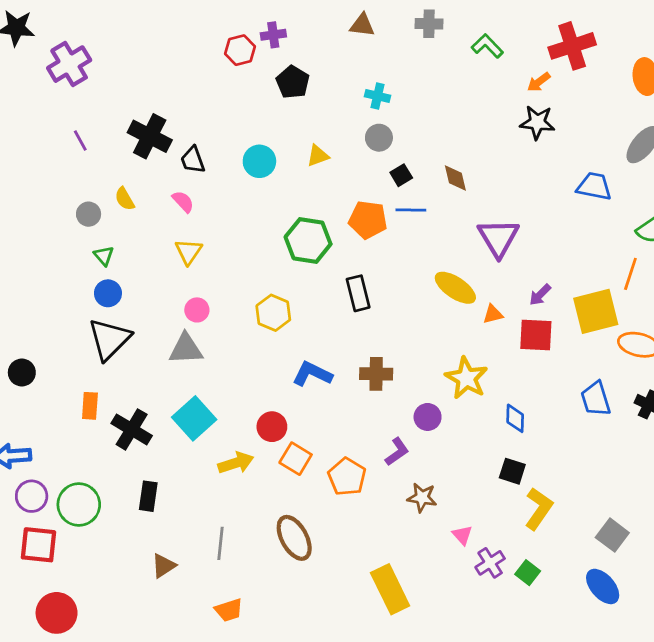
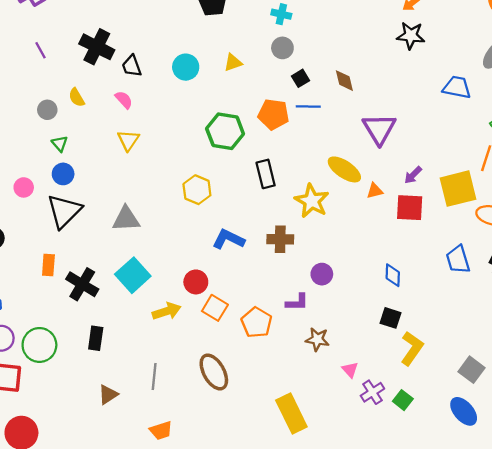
pink circle: (197, 310) -> (24, 187), moved
yellow star: (466, 378) -> (312, 201), moved
purple L-shape: (397, 452) -> (297, 302), turned 35

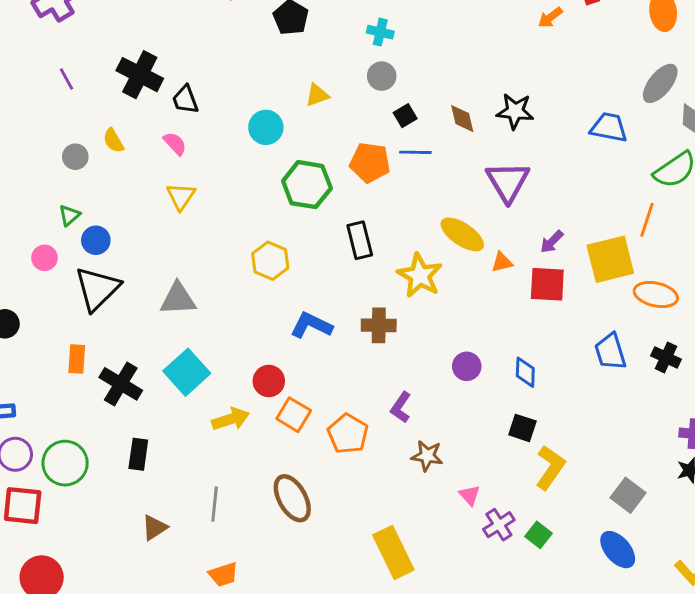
black star: (411, 36) -> (515, 111), moved
cyan circle: (186, 67) -> (266, 127), moved
green triangle: (60, 144) -> (69, 215), moved, turned 30
purple circle: (322, 274) -> (467, 366), moved
purple L-shape: (297, 302) -> (401, 407), turned 125

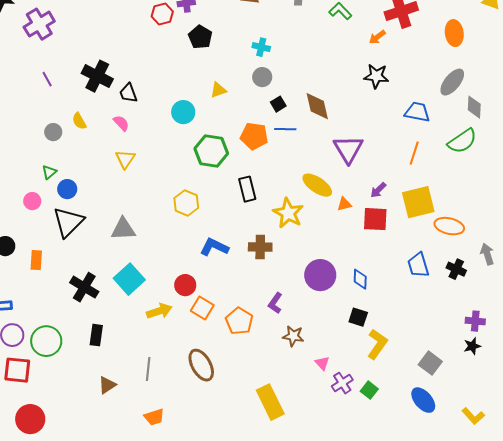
black star: (515, 111) -> (376, 76), moved
brown diamond: (462, 119) -> (317, 106), size x1.4
orange line: (647, 220) -> (414, 153), moved
orange rectangle: (77, 359) -> (36, 260), moved
purple circle: (467, 366) -> (320, 275), size x1.6

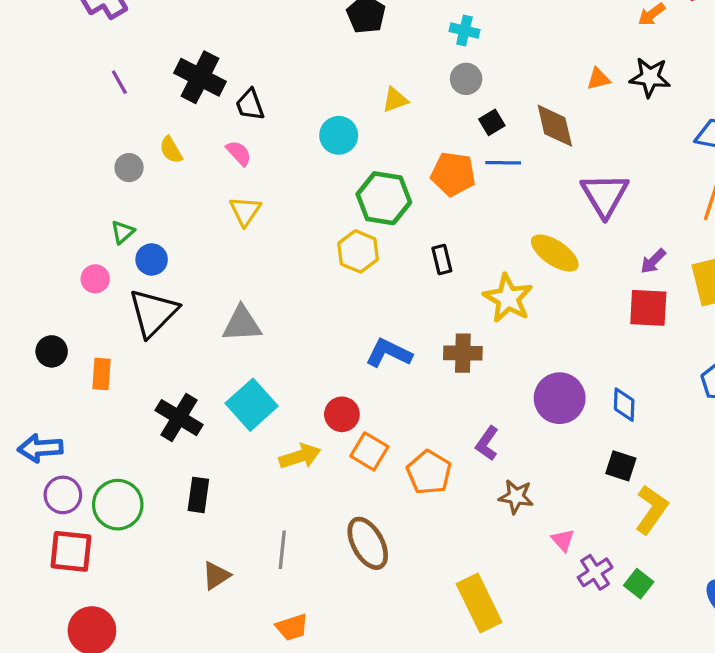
black rectangle: (247, 189) -> (442, 259), size x0.7
yellow hexagon: (186, 203) -> (358, 251), moved
orange triangle: (344, 204) -> (598, 79), moved

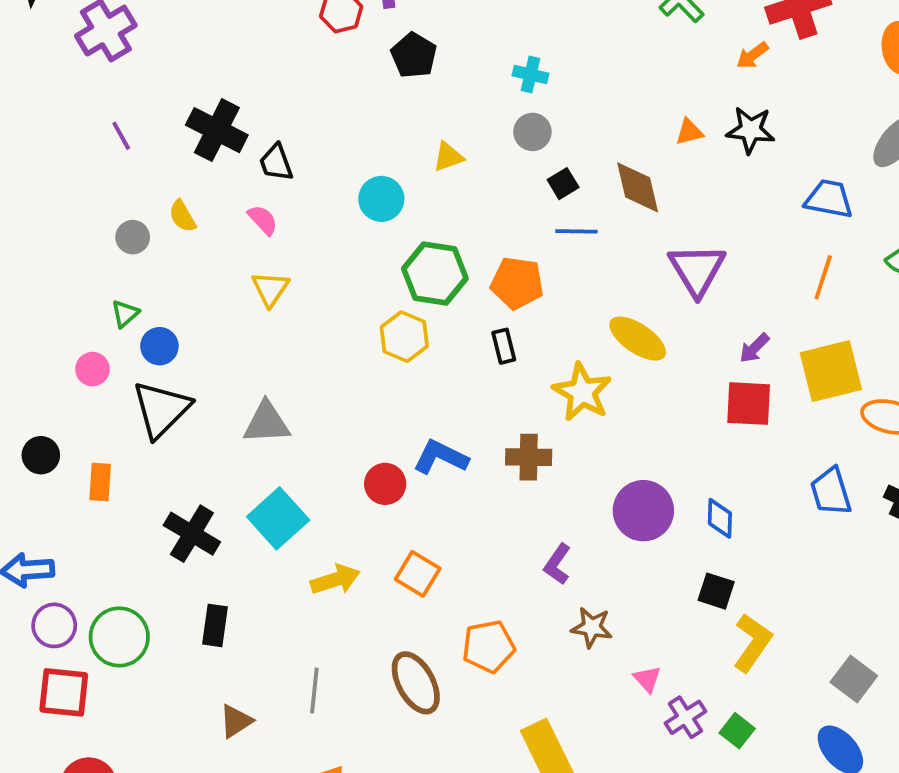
orange pentagon: (453, 174) -> (517, 283), moved
red circle: (342, 414) -> (385, 484), moved
orange pentagon: (429, 472) -> (488, 647), moved, turned 30

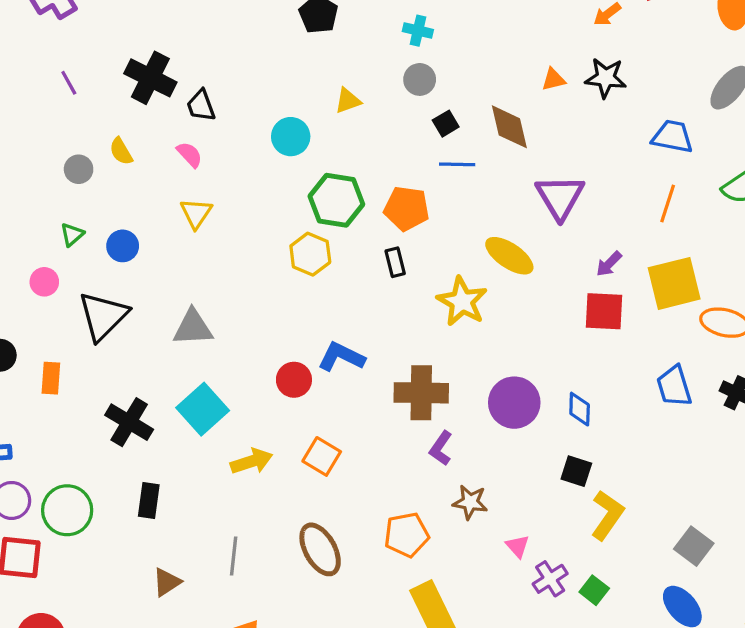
blue circle: (159, 346) -> (123, 246), moved
brown cross: (529, 457) -> (421, 393), moved, size x1.4
orange pentagon: (488, 647) -> (407, 535), moved

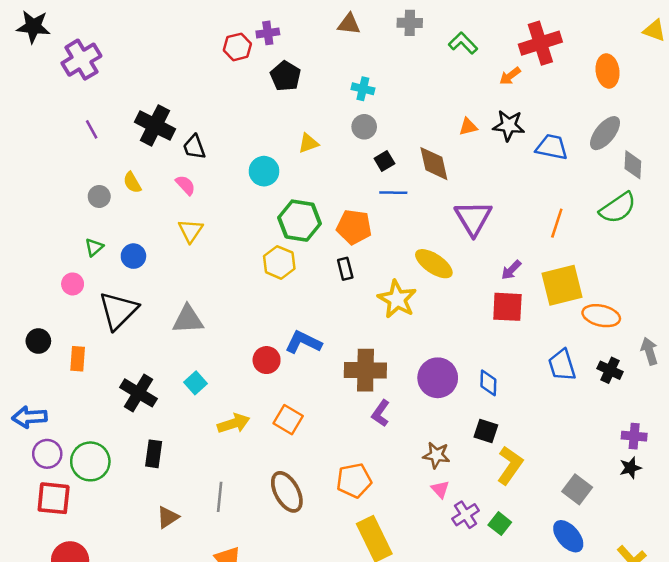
blue trapezoid: (673, 137) -> (552, 147), moved
cyan square: (203, 409) -> (196, 383), size x0.6
brown star: (470, 502) -> (436, 455), moved

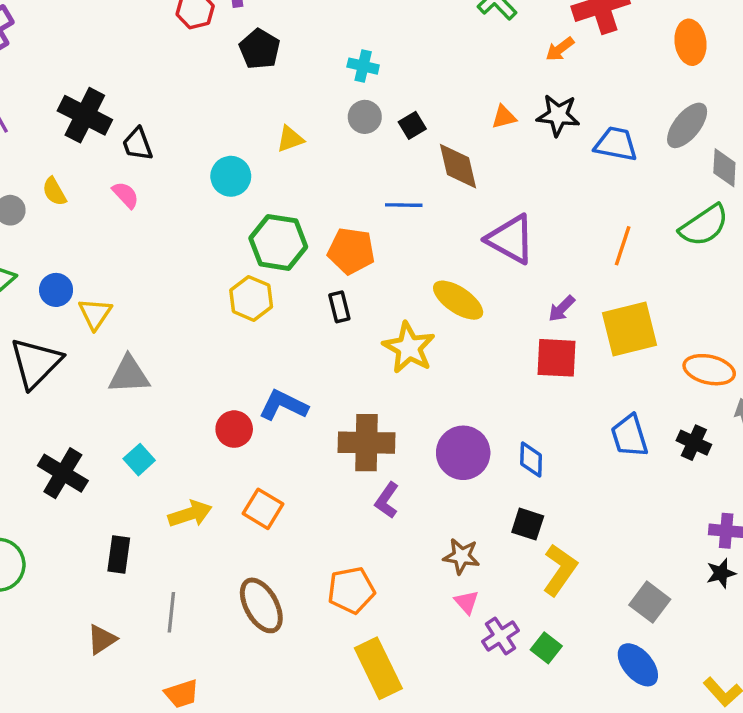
black square: (384, 161) -> (412, 125), moved
purple triangle: (473, 218) -> (511, 239), turned -30
yellow triangle: (190, 231) -> (95, 314), moved
orange ellipse: (601, 316) -> (709, 370), moved
black rectangle: (154, 454) -> (119, 555), moved

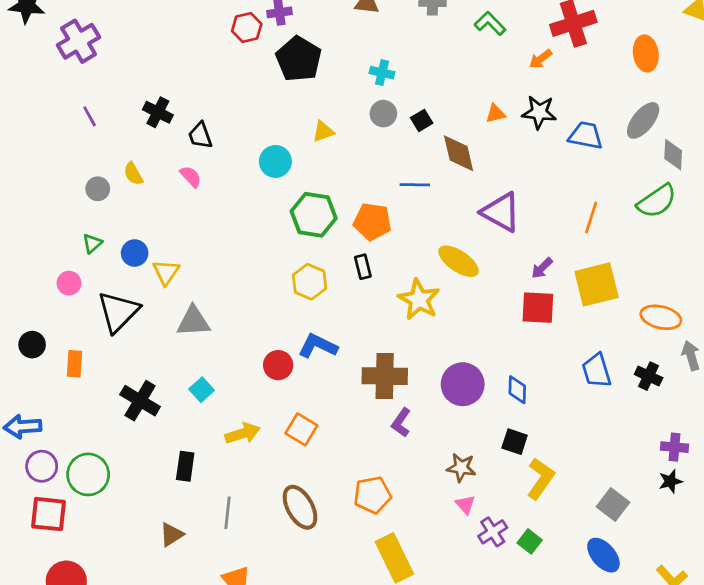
black pentagon: (260, 49) -> (299, 59), size x1.4
black cross: (85, 115) -> (158, 112), size x0.7
yellow hexagon: (251, 298) -> (310, 282), moved

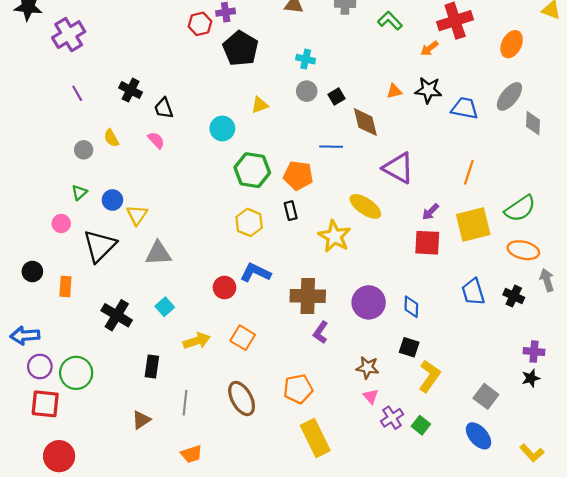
orange ellipse: (646, 53) -> (512, 44), turned 35
green semicircle: (657, 201) -> (520, 209), moved

